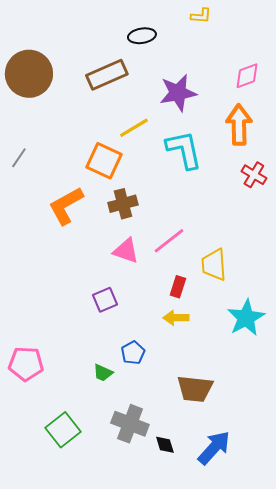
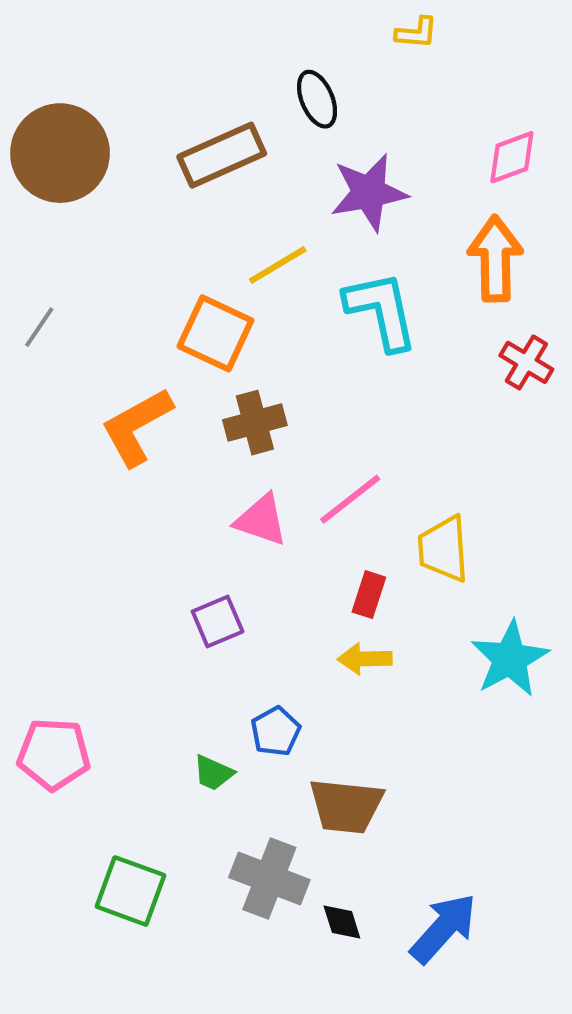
black ellipse: (142, 36) -> (317, 99), moved, turned 76
brown trapezoid: (195, 389) -> (346, 806), moved
green square: (63, 430) -> (130, 891), turned -32

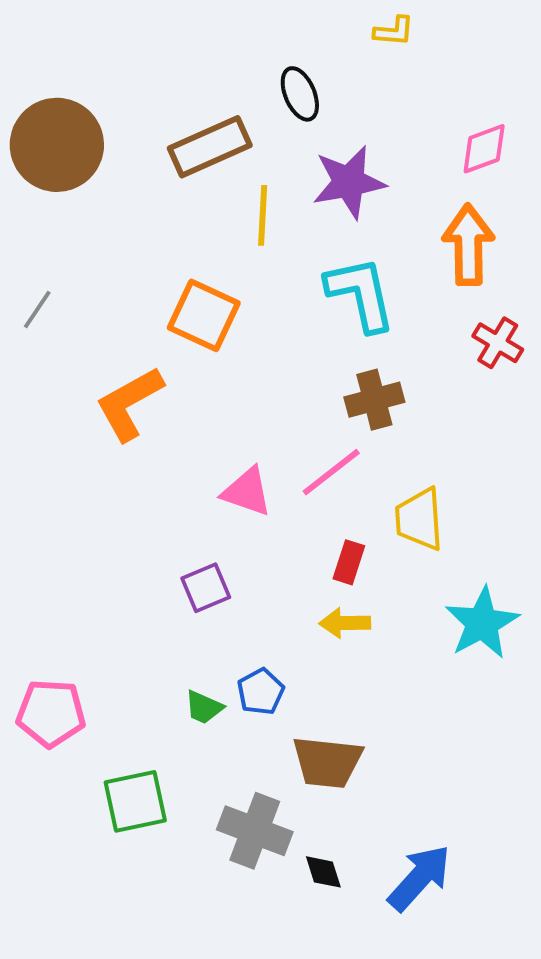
yellow line: (278, 265) -> (263, 215), moved, turned -56
brown cross: (255, 423) -> (374, 400), moved
green trapezoid: (213, 773) -> (204, 707), moved
green square: (130, 891) -> (135, 801), moved, turned -32

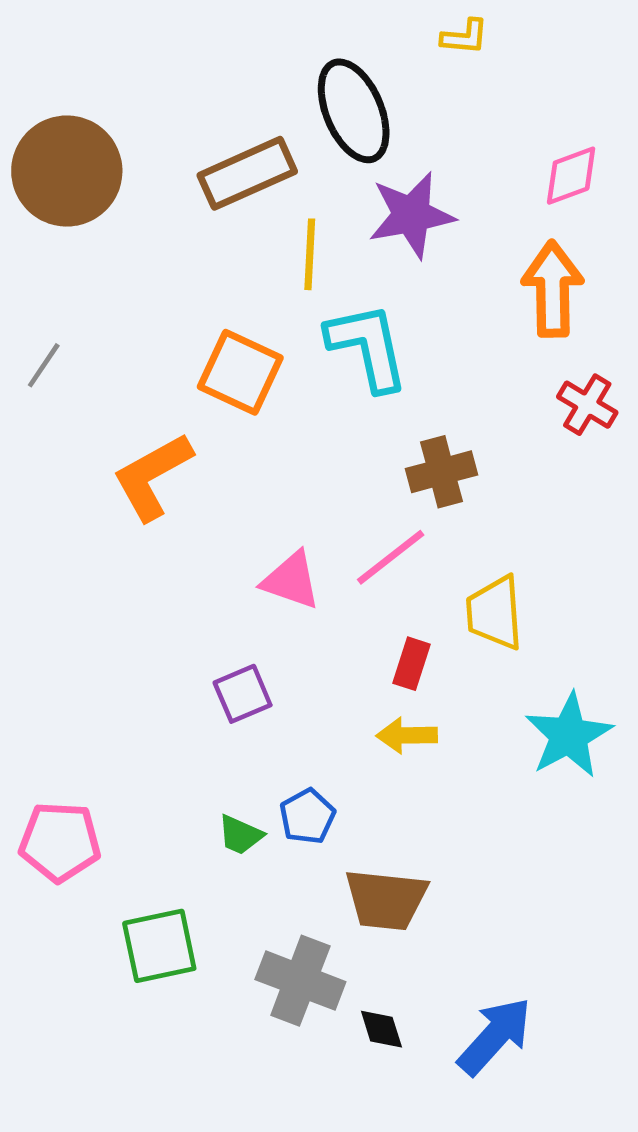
black ellipse: (300, 94) -> (354, 111), size x1.6
cyan L-shape: (361, 294) -> (368, 347), moved

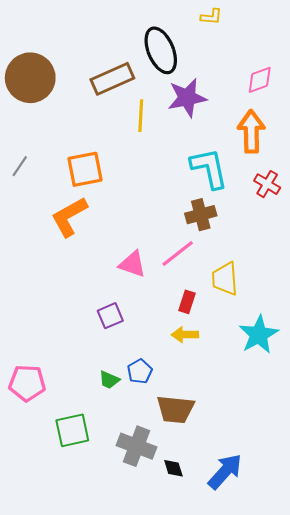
cyan L-shape: (368, 347) -> (209, 168), moved
orange square: (240, 372) -> (85, 169), moved, turned -36

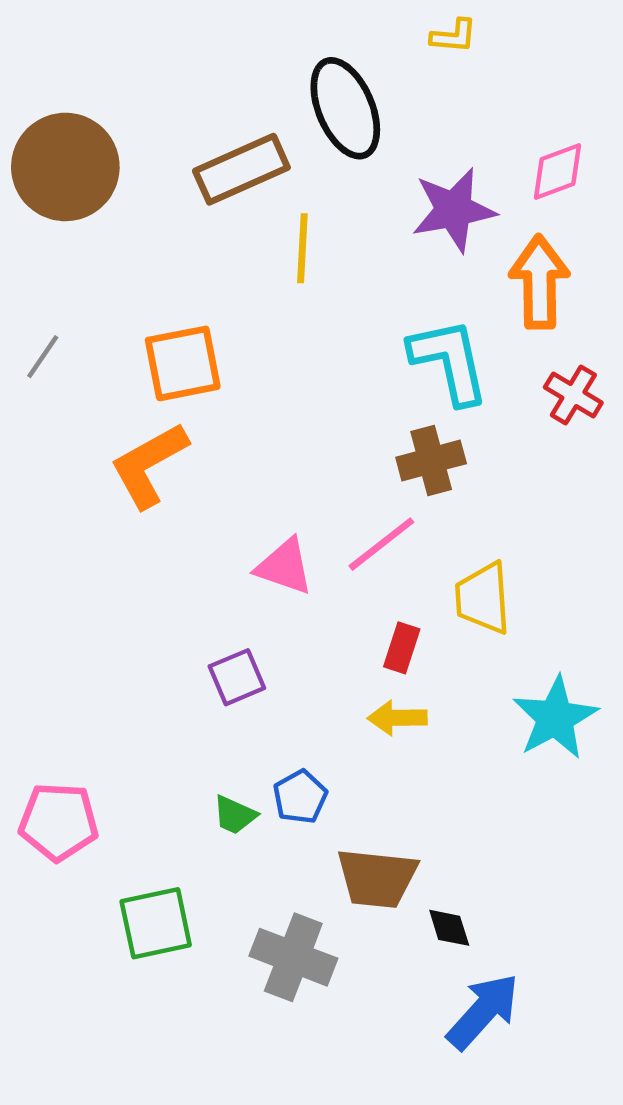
purple star: (187, 98) -> (454, 210), moved
black diamond: (173, 468) -> (449, 928), moved

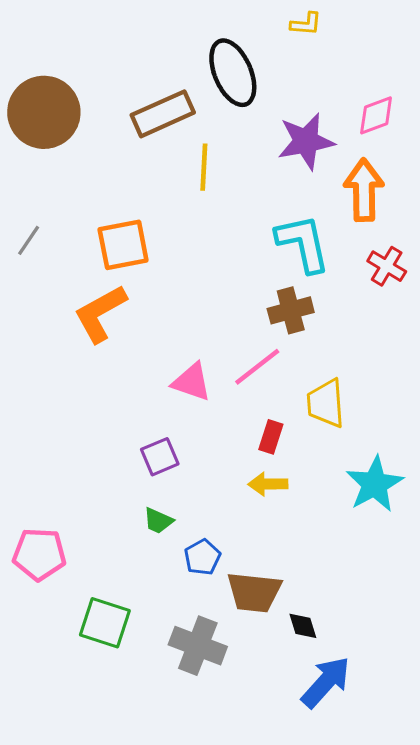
blue pentagon: (300, 797) -> (202, 557), moved
green trapezoid: (235, 815) -> (158, 521), moved
green square: (156, 923) -> (105, 623), turned 30

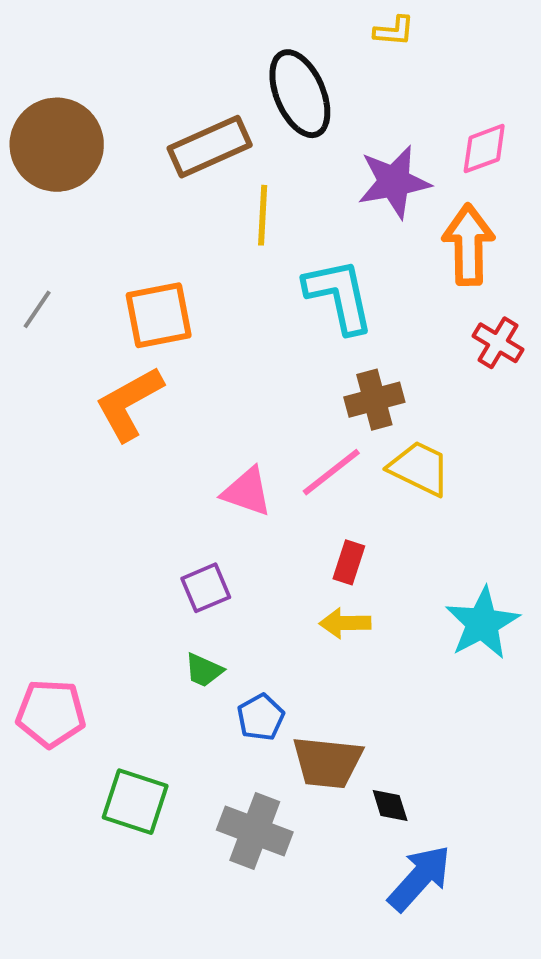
cyan L-shape: (303, 243) -> (339, 296), moved
yellow trapezoid: (326, 403) -> (419, 468), moved, turned 120

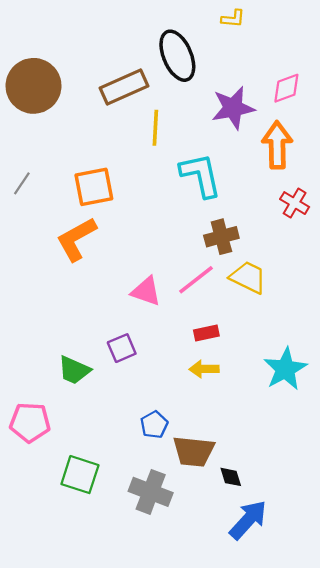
red rectangle: (349, 562) -> (206, 333), turned 60
green trapezoid: (204, 670) -> (74, 370), moved, size x1.4

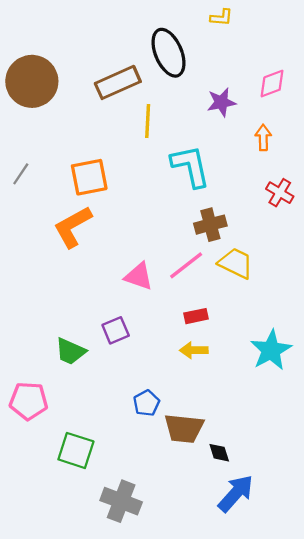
purple star: (233, 108) -> (221, 102), size x0.7
orange arrow: (277, 145) -> (263, 138), size x0.6
gray cross: (151, 492) -> (121, 501), moved

